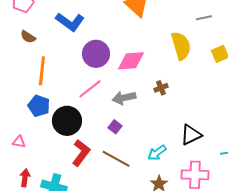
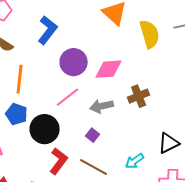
blue L-shape: (70, 22) -> (48, 30), turned -88
yellow semicircle: (181, 46) -> (150, 34), moved
brown cross: (161, 88) -> (139, 96), size x1.5

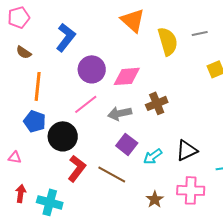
purple square: (93, 135) -> (127, 144), moved, size x1.5
cyan arrow: (135, 161) -> (153, 156), moved

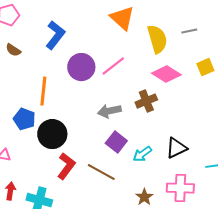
pink diamond: (127, 76) -> (166, 74), moved, turned 36
orange line: (38, 86) -> (43, 91), moved
pink line: (86, 104) -> (113, 66), moved

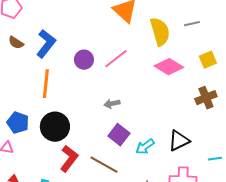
blue L-shape: (55, 35) -> (46, 44), moved
purple circle: (81, 67) -> (84, 60), size x0.7
brown cross: (146, 101) -> (206, 98), moved
gray arrow: (109, 111) -> (112, 104), size x0.7
blue pentagon: (24, 119) -> (18, 123), moved

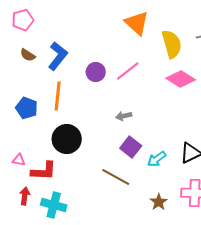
blue pentagon: (18, 123) -> (27, 108), moved
red L-shape: (69, 159) -> (44, 171), moved, turned 56

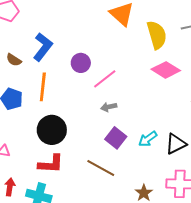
brown semicircle: (28, 55) -> (14, 60), moved
pink line: (128, 71) -> (105, 79), moved
cyan arrow: (157, 159) -> (148, 139), moved
red L-shape: (44, 171) -> (51, 164), moved

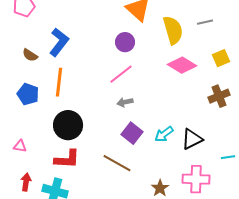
purple circle: (81, 63) -> (125, 42), moved

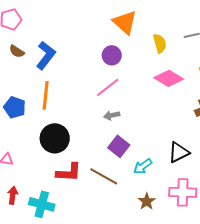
yellow semicircle: (173, 30) -> (160, 43), size x0.7
brown semicircle: (30, 55) -> (17, 51), moved
cyan arrow: (164, 134) -> (143, 166), moved
red L-shape: (67, 159) -> (69, 172), moved

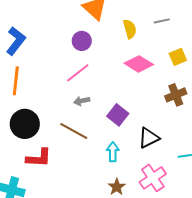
purple square: (119, 146) -> (118, 115), moved
cyan arrow: (143, 166) -> (113, 152), turned 126
brown line: (104, 176) -> (74, 131), moved
pink cross: (183, 192) -> (153, 178), turned -36

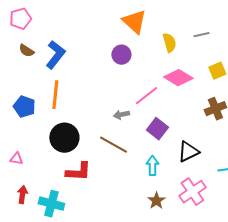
pink line: (78, 73) -> (146, 96), moved

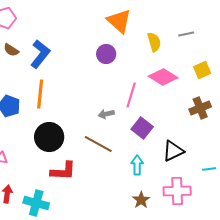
pink line: (146, 96) -> (131, 95), turned -35
pink cross: (192, 192) -> (177, 191), turned 32

